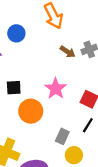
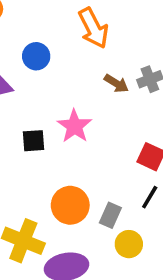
pink star: (56, 89) -> (74, 126), moved
orange circle: (31, 111) -> (70, 205), moved

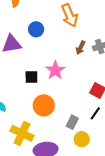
brown arrow: (116, 83) -> (80, 48), turned 80
orange circle: (70, 205) -> (44, 105), moved

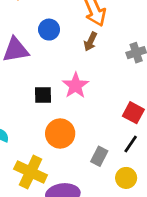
brown arrow: (80, 48) -> (90, 42), moved
yellow circle: (82, 139) -> (126, 178), moved

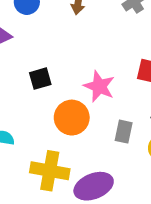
pink star: (75, 85) -> (99, 86), moved

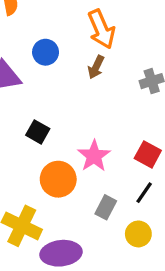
black square: (40, 79) -> (38, 132), turned 30

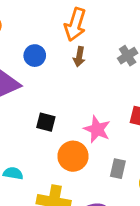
orange arrow: (101, 29) -> (75, 25), turned 56

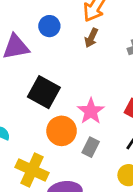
black square: (46, 122) -> (44, 92), size x1.6
gray rectangle: (118, 169) -> (91, 147), moved

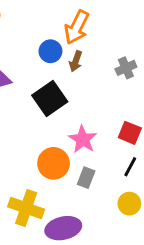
blue circle: (49, 26) -> (50, 51), moved
black square: (44, 92) -> (50, 98), moved, turned 32

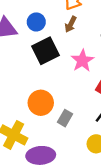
blue circle: (50, 51) -> (36, 22), moved
pink star: (83, 139) -> (82, 61), moved

